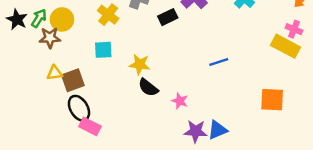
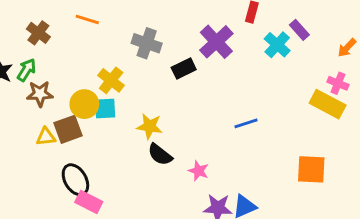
yellow cross: (108, 15) -> (111, 80), moved
yellow circle: (62, 19) -> (84, 104), moved
brown square: (73, 80) -> (68, 129), moved

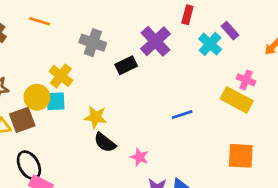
pink cross: (338, 83) -> (246, 80), moved
yellow rectangle: (328, 104) -> (237, 100), moved

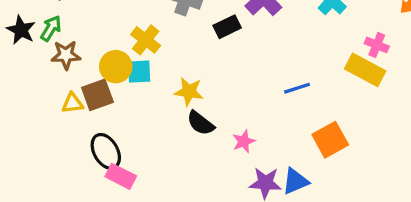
orange square: (241, 156) -> (330, 140), moved, turned -32
pink star: (139, 157) -> (244, 141), turned 30

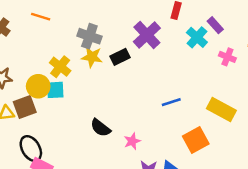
pink cross: (377, 45) -> (227, 57), moved
yellow rectangle: (365, 70) -> (221, 109), moved
yellow star: (189, 92) -> (92, 57), moved

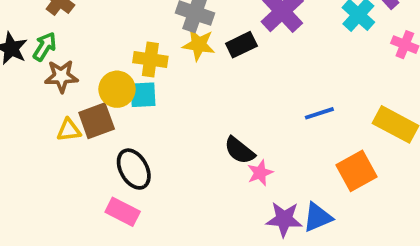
yellow cross: (60, 67) -> (150, 59), turned -30
black semicircle: (100, 128) -> (240, 150), moved
black ellipse: (31, 149) -> (134, 169), moved

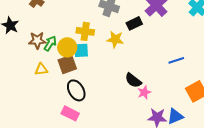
yellow star: (199, 45) -> (115, 39), moved
green arrow: (45, 46) -> (50, 43), moved
brown square: (97, 121) -> (67, 64), moved

